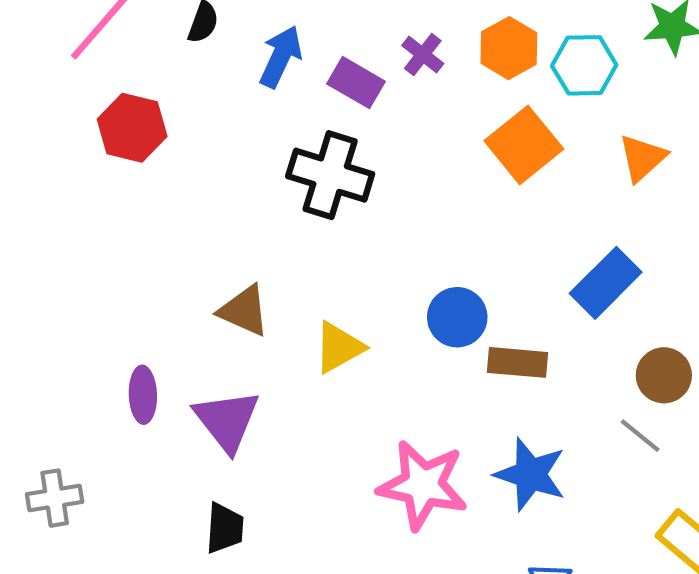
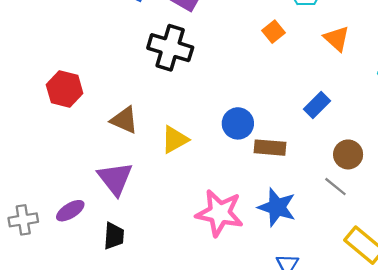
red hexagon: (132, 128) -> (65, 89), moved
orange square: (524, 145) -> (273, 32), size x0.6
orange triangle: (642, 158) -> (337, 38), turned -36
blue rectangle: (606, 283) -> (317, 105), size x0.7
purple ellipse: (143, 395) -> (70, 211), moved, turned 60

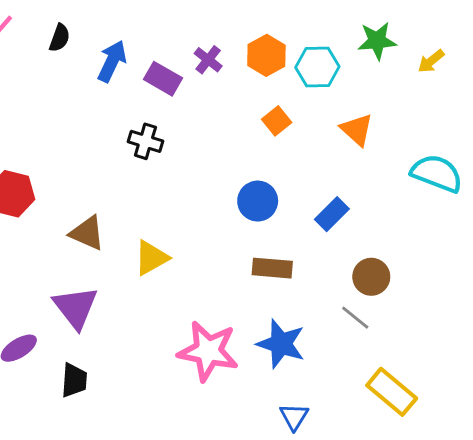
black cross: (170, 48) -> (145, 141), size x0.6
blue circle: (238, 123) -> (258, 201), moved

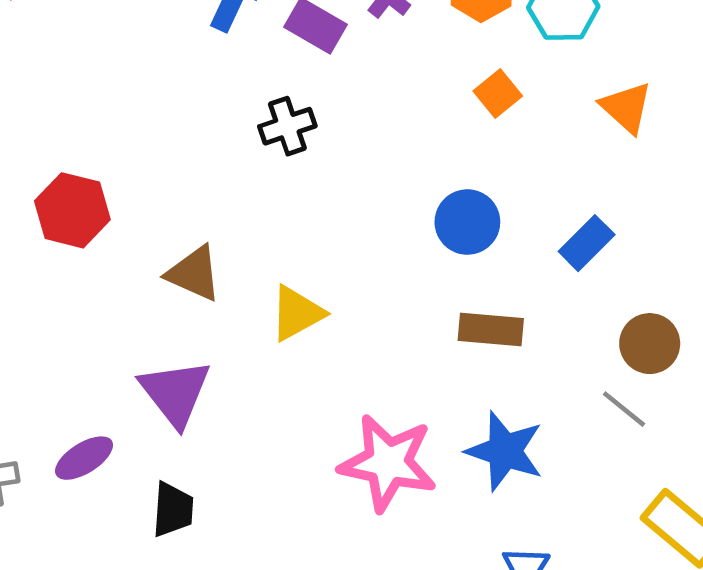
black cross: (145, 141) -> (287, 126), turned -36

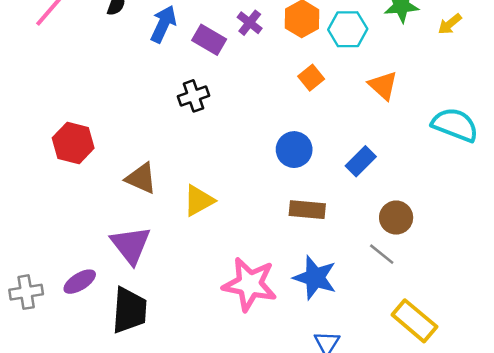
black trapezoid: (173, 510) -> (129, 310), size x1.5

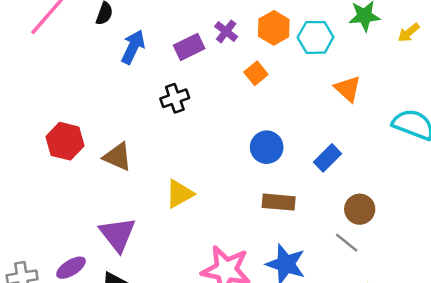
blue arrow: (163, 24) -> (133, 47), moved
purple rectangle: (209, 40) -> (189, 47), turned -56
orange square: (311, 78) -> (256, 73), moved
brown triangle: (141, 178) -> (118, 157), moved

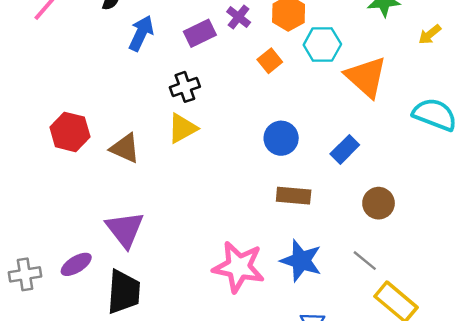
yellow arrow: (409, 33) -> (430, 34), moved
cyan hexagon: (316, 37) -> (322, 44), moved
orange triangle: (348, 89) -> (366, 77), size x1.5
yellow triangle: (180, 194) -> (182, 128), moved
gray line: (347, 243) -> (365, 261), moved

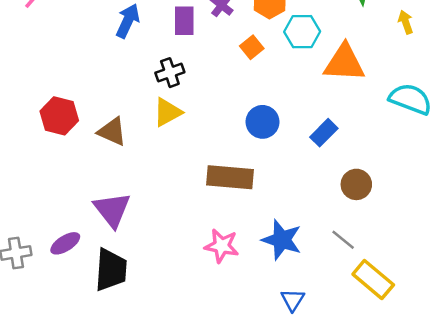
purple rectangle: (200, 33) -> (184, 21), turned -64
yellow arrow: (430, 34) -> (406, 22), turned 110
orange triangle: (366, 77) -> (344, 63), turned -39
brown rectangle: (294, 196) -> (230, 177), moved, size x1.4
pink star: (239, 267) -> (222, 246), size x0.7

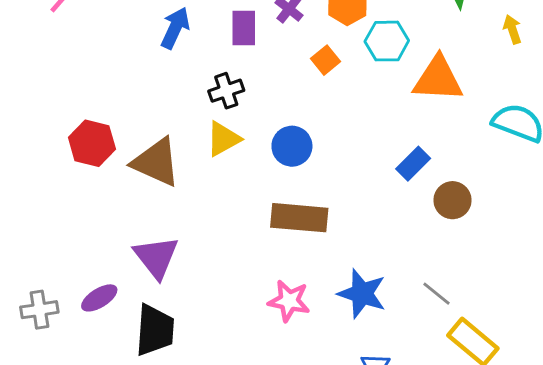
blue circle: (263, 122) -> (292, 146), moved
brown triangle: (112, 132) -> (156, 162), size x1.4
brown circle: (356, 184) -> (453, 200), moved

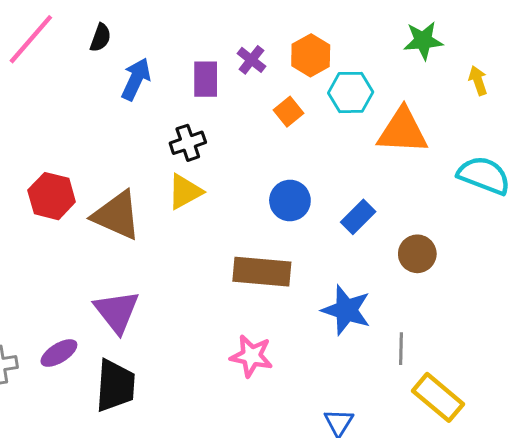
blue circle: (292, 146) -> (290, 201), moved
blue rectangle: (413, 164) -> (358, 217), moved
blue star: (362, 294) -> (346, 310), moved
gray line: (436, 294) -> (401, 349), turned 52

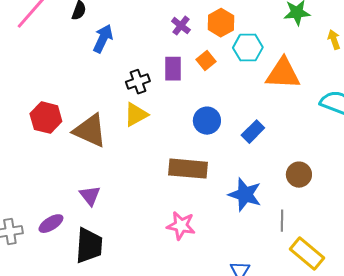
purple rectangle: (206, 79) -> (173, 69), moved
brown circle: (417, 254) -> (299, 175), moved
purple triangle: (117, 312) -> (90, 196), size x0.7

